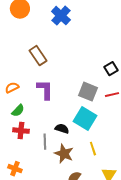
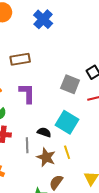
brown rectangle: (38, 56) -> (20, 59), turned -66
gray square: (88, 92) -> (70, 84), moved
yellow line: (93, 149) -> (67, 152), moved

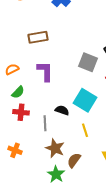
brown star: (46, 157) -> (55, 148), moved

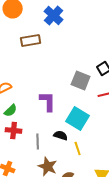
brown rectangle: (38, 37) -> (31, 40), moved
purple L-shape: (45, 71) -> (48, 101), moved
black semicircle: (62, 110) -> (61, 135), moved

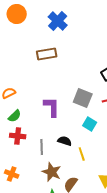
brown rectangle: (31, 40) -> (47, 54), moved
gray square: (81, 80) -> (83, 98), moved
cyan square: (78, 118) -> (90, 124), moved, size x0.6

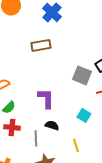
gray square: (83, 98) -> (82, 75), moved
black semicircle: (65, 141) -> (52, 125), moved

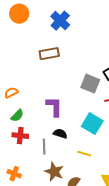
cyan square: (84, 115) -> (92, 124), size x1.5
yellow line: (76, 145) -> (84, 154), turned -56

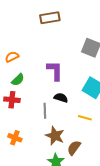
red cross: (20, 136) -> (12, 100), moved

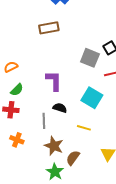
orange cross: (15, 138) -> (17, 140), moved

